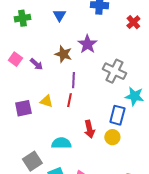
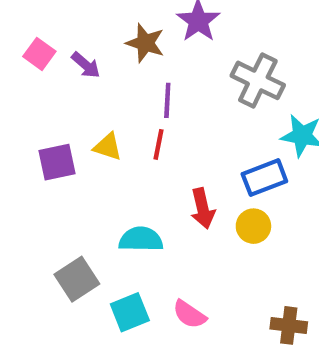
blue rectangle: (117, 115) -> (264, 178), turned 54

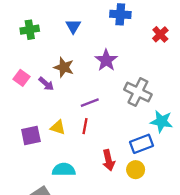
brown star: (145, 43) -> (64, 67), moved
purple line: (167, 100) -> (90, 103), turned 66
cyan semicircle: (141, 239) -> (64, 170), moved

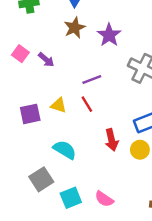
brown star: (64, 67) -> (75, 28), moved, turned 30
red line: (85, 126) -> (87, 104), turned -42
cyan semicircle: (64, 170) -> (65, 150), turned 30

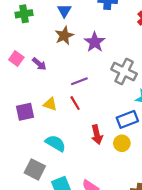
gray square: (41, 179) -> (35, 169), turned -30

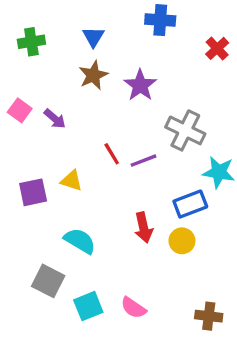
purple line: (79, 81) -> (143, 161), moved
red line: (75, 103) -> (112, 154), moved

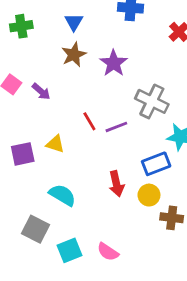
brown cross: (209, 316) -> (172, 218), moved

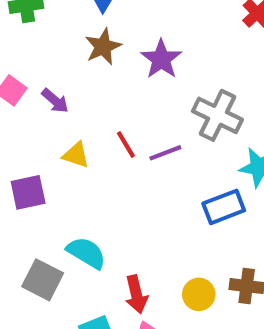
yellow triangle: (55, 144) -> (76, 155), moved
red arrow: (116, 184) -> (136, 294), moved
yellow circle: (149, 195) -> (199, 294), moved
gray square: (35, 229) -> (43, 280), moved

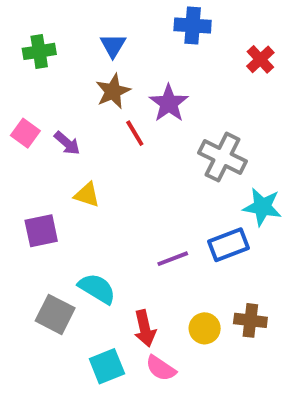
red line: (126, 144) -> (135, 133), moved
purple line: (165, 153) -> (173, 259), moved

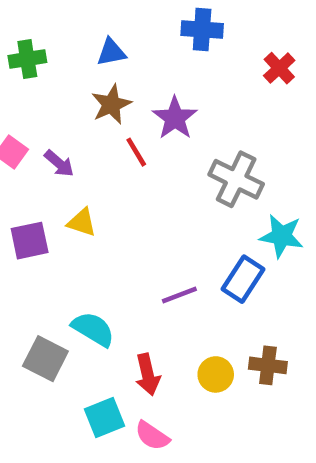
blue triangle: (113, 45) -> (111, 52), turned 48
purple square: (41, 231) -> (30, 241), moved
blue rectangle: (228, 245) -> (243, 279), turned -36
pink semicircle: (161, 368) -> (152, 436), moved

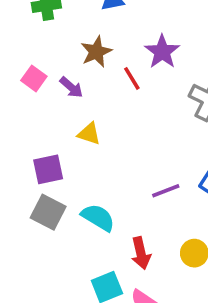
brown star: (111, 104) -> (96, 52), moved
purple square: (30, 241) -> (48, 169), moved
gray square: (45, 359) -> (48, 212), moved

